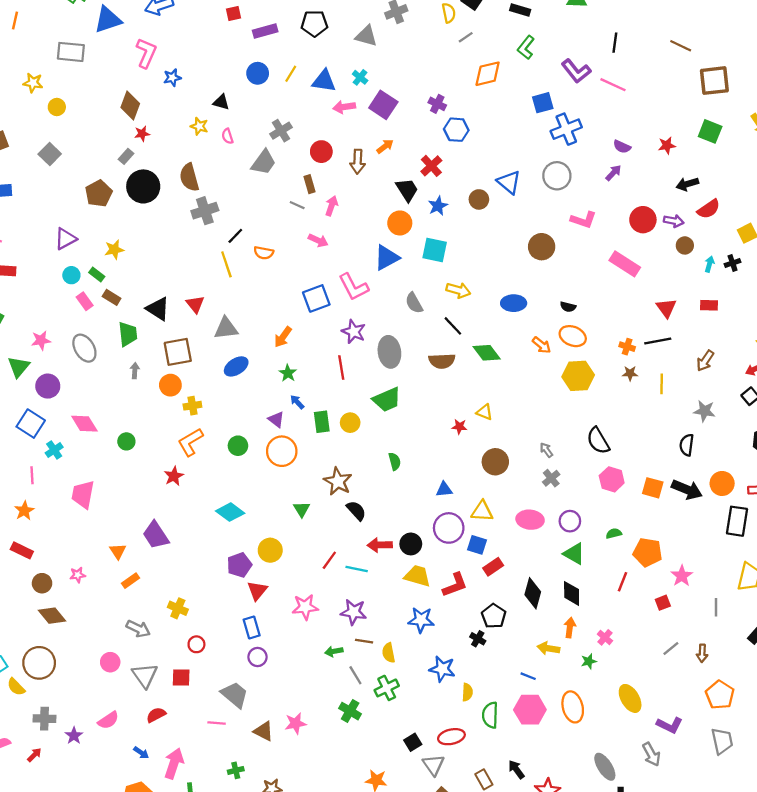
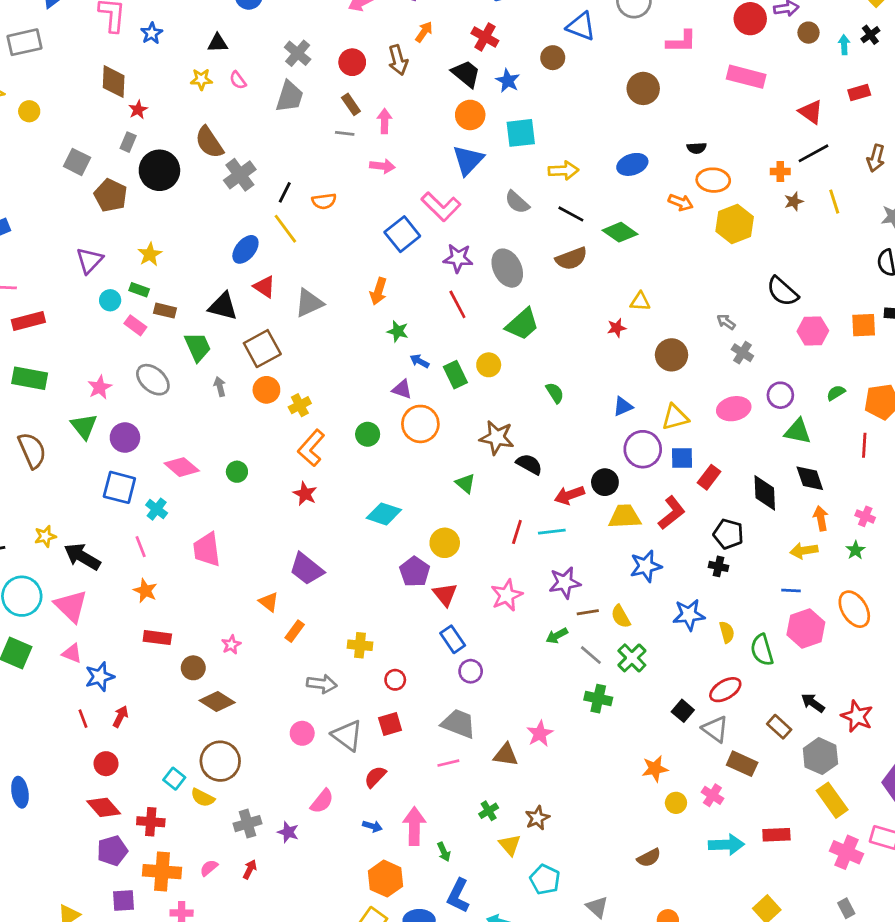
gray square: (50, 154) -> (77, 162), moved
blue ellipse: (236, 366) -> (245, 249), moved

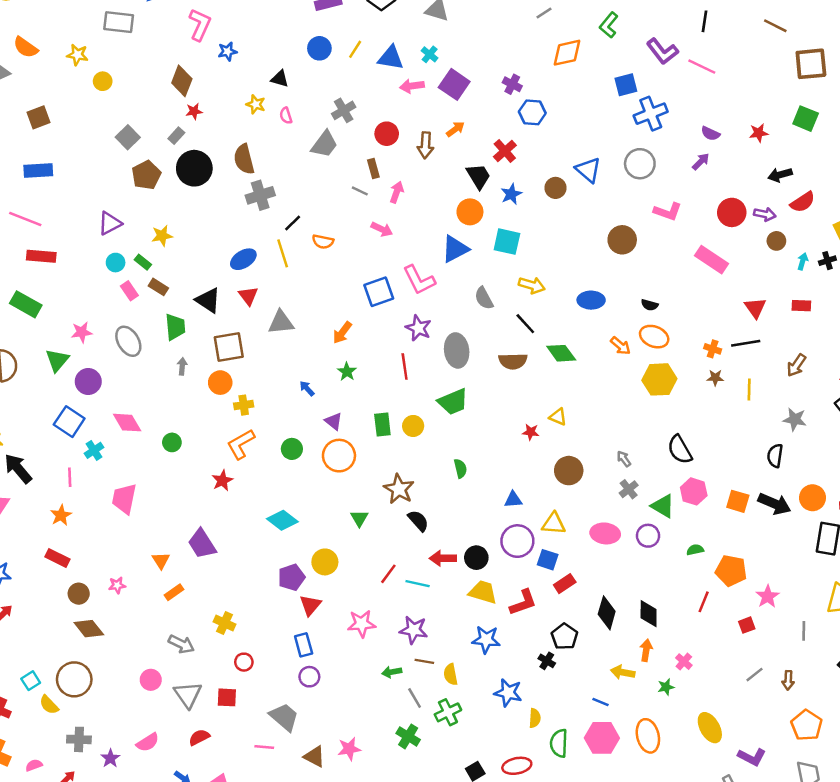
blue arrow: (420, 361) -> (307, 388), moved
green triangle: (798, 431) -> (663, 506), moved

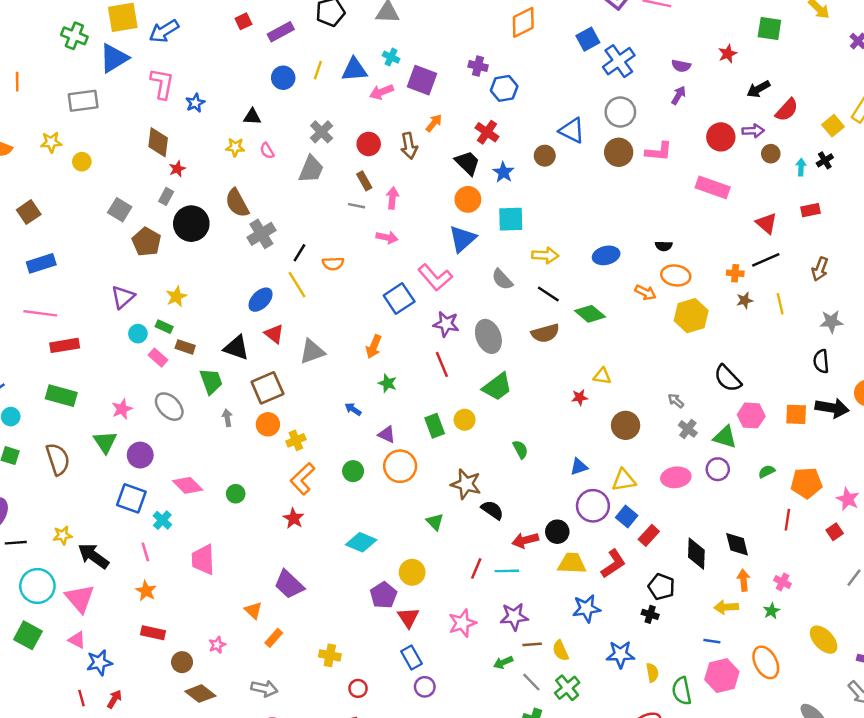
brown circle: (622, 240) -> (619, 152), moved
blue square: (548, 560) -> (627, 516), turned 35
gray arrow: (181, 644) -> (264, 689), moved

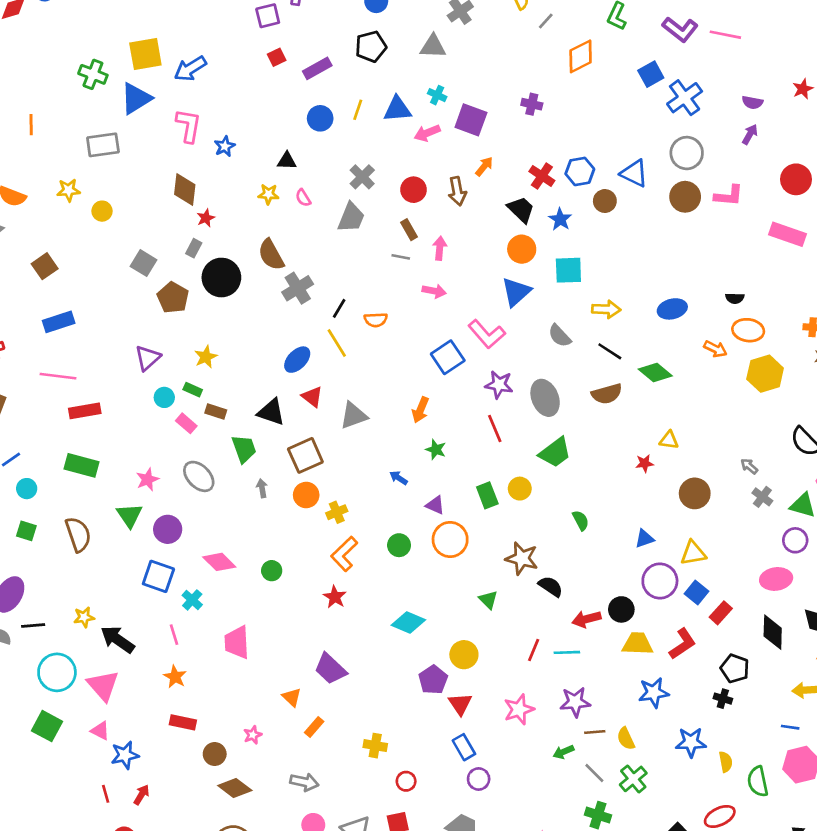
blue hexagon: (504, 88) -> (580, 171), moved
pink ellipse: (676, 477) -> (776, 579), moved

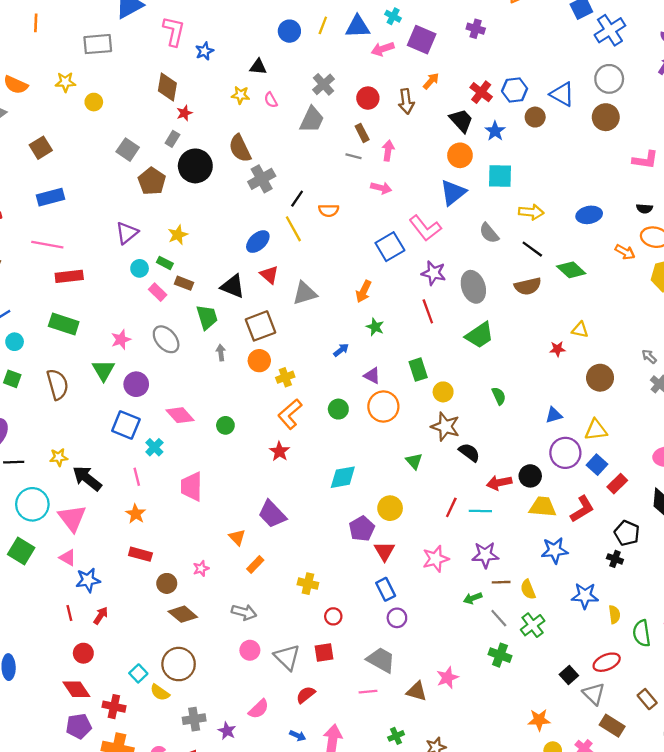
pink L-shape: (729, 196) -> (645, 160), moved
blue arrow: (399, 478) -> (341, 350), turned 105
yellow circle: (520, 489) -> (443, 392), moved
cyan diamond: (408, 622) -> (343, 477), turned -36

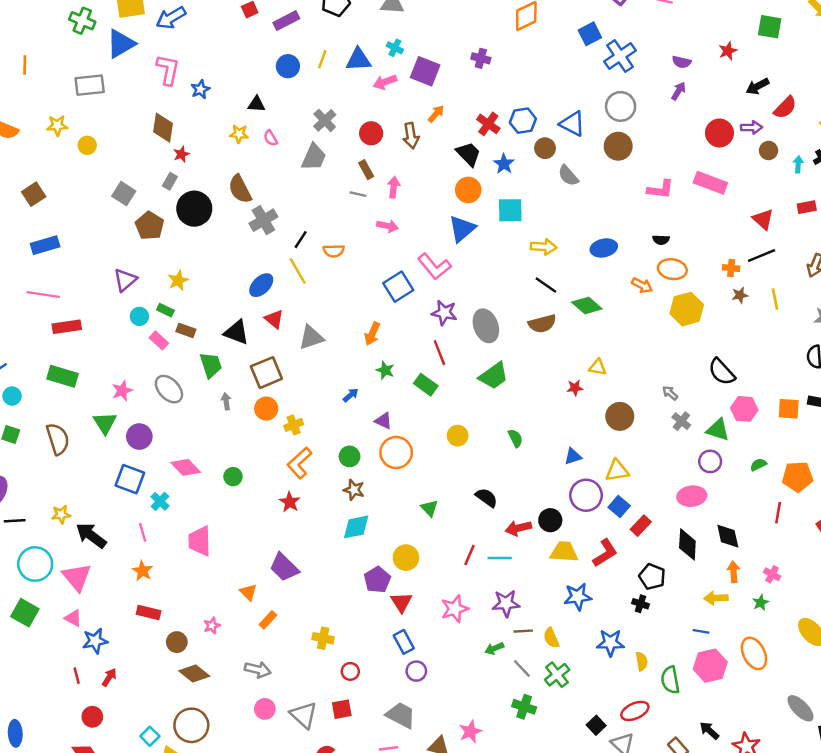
gray semicircle: (489, 233) -> (568, 176), moved
green rectangle: (418, 370) -> (426, 385), moved, turned -35
brown star: (445, 427) -> (354, 490), moved, size x0.7

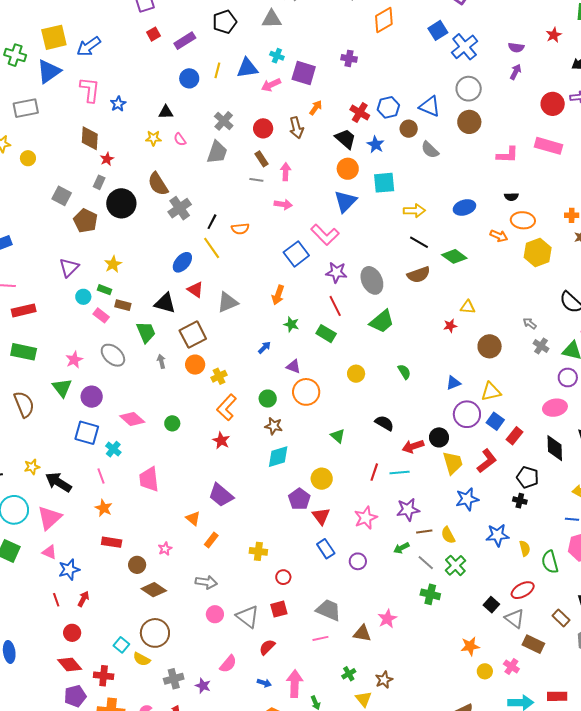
yellow trapezoid: (564, 552) -> (453, 463), turned 75
pink triangle: (77, 577) -> (49, 518), turned 32
purple circle: (416, 671) -> (358, 561), moved

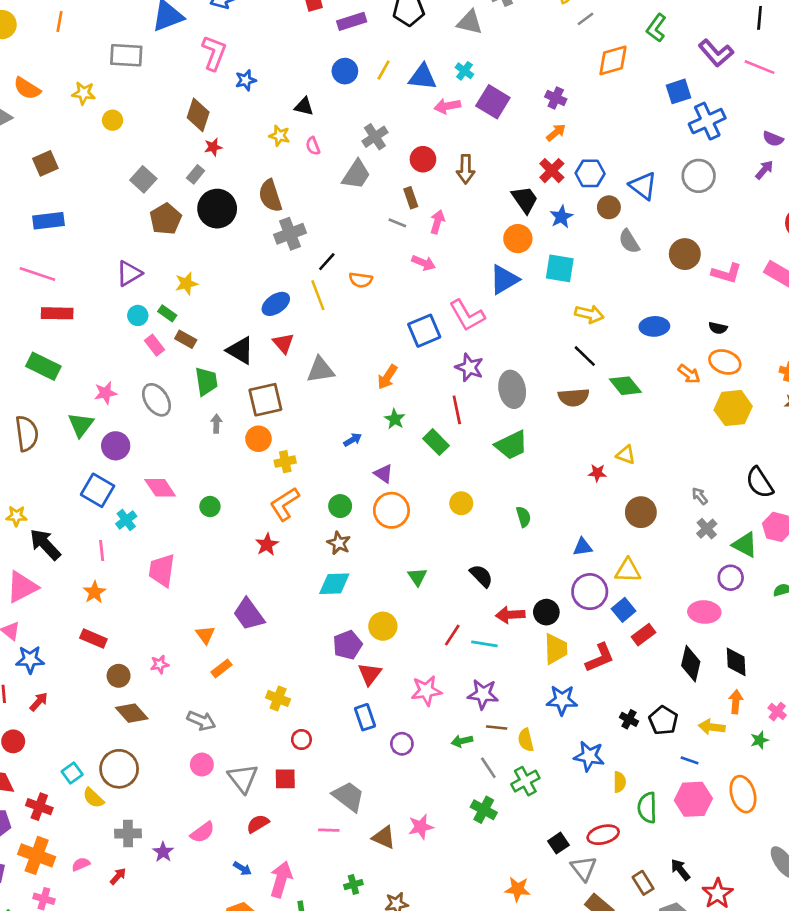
orange arrow: (316, 108) -> (556, 133), moved
brown circle: (469, 122) -> (685, 254), moved
black pentagon: (528, 477) -> (663, 720), moved

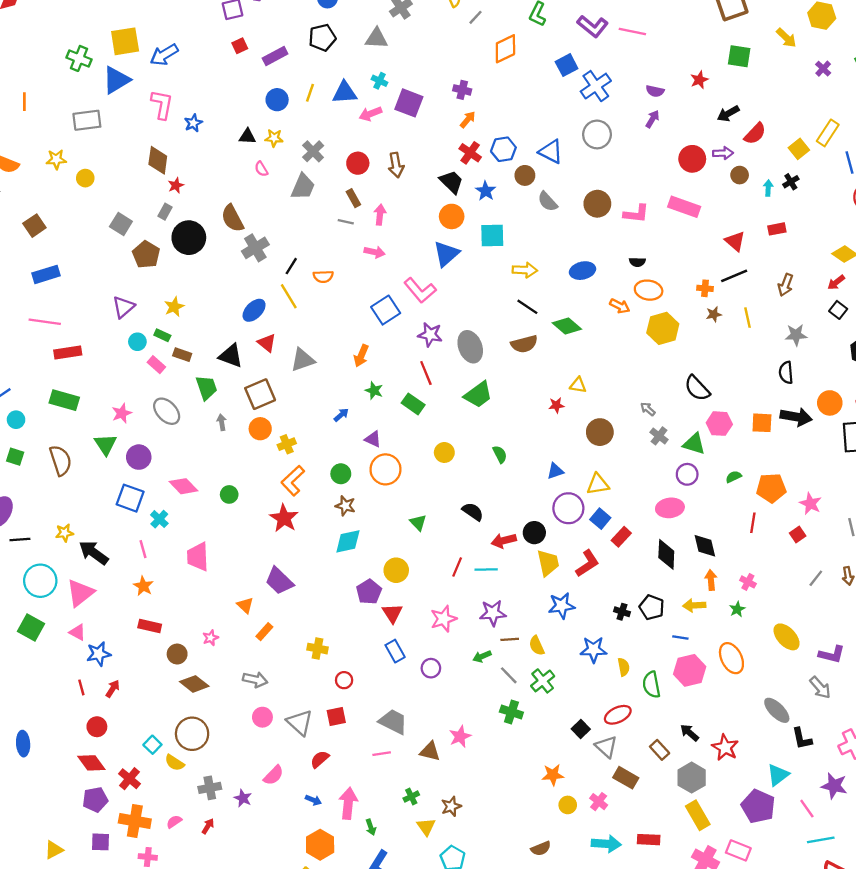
yellow star: (279, 136) -> (274, 138), moved
red star: (267, 545) -> (284, 518), size x1.4
red cross: (39, 807) -> (129, 779), turned 30

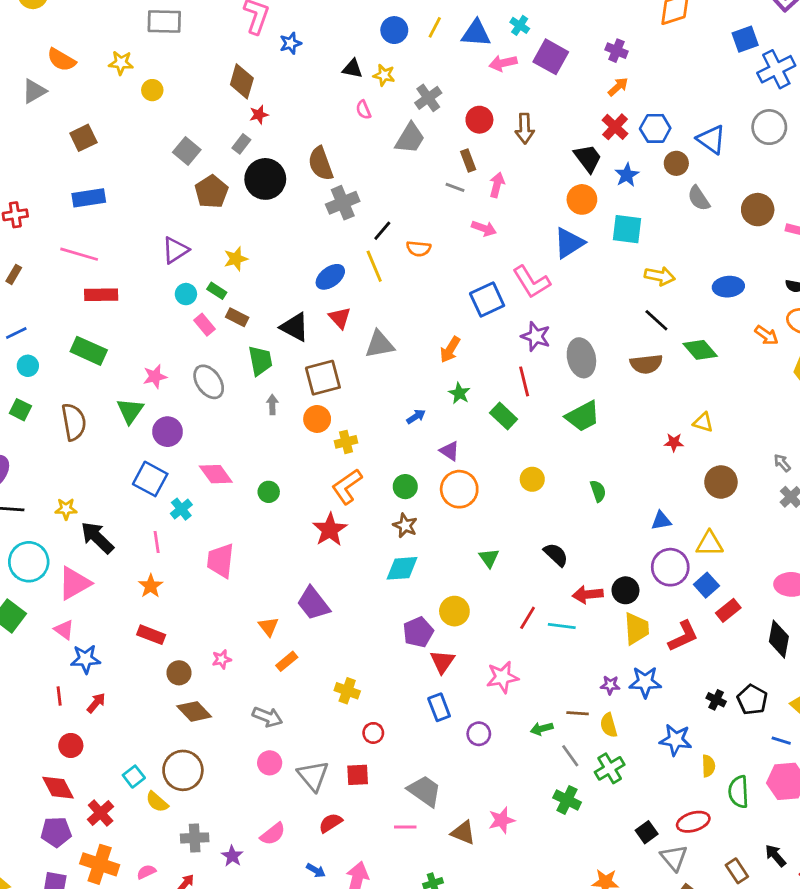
purple star: (493, 613) -> (610, 685), moved, size x0.6

